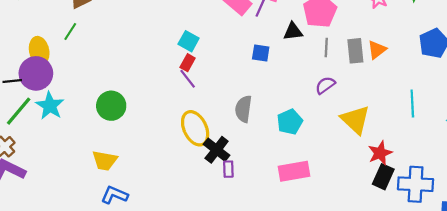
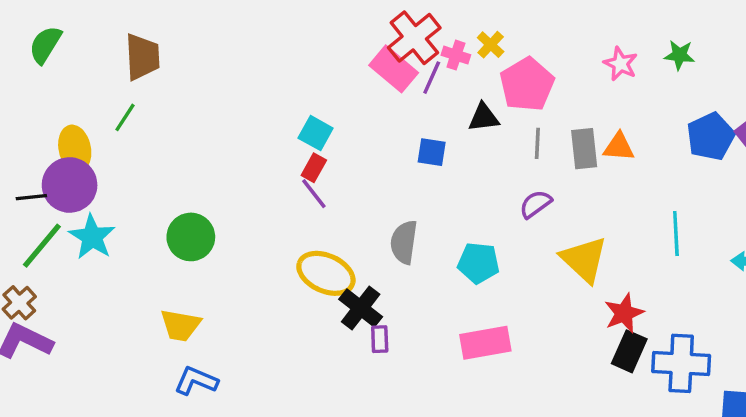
orange triangle: (377, 50) -> (619, 147), turned 42
cyan pentagon: (290, 122) -> (478, 263), turned 30
yellow ellipse: (195, 128) -> (326, 273), turned -40

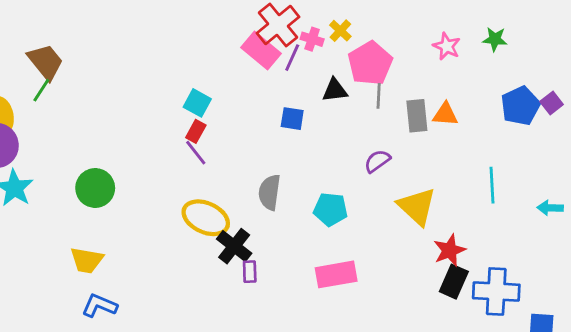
brown trapezoid: (142, 57) -> (46, 62), moved, turned -36
gray line: (537, 143) -> (379, 96), moved

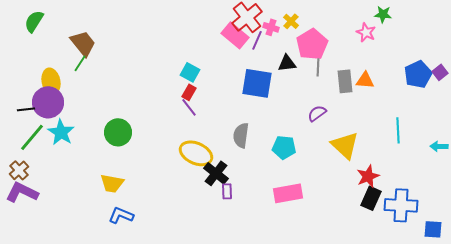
green star: (495, 39) -> (383, 14), moved
blue square: (292, 119) -> (257, 83), size x1.8

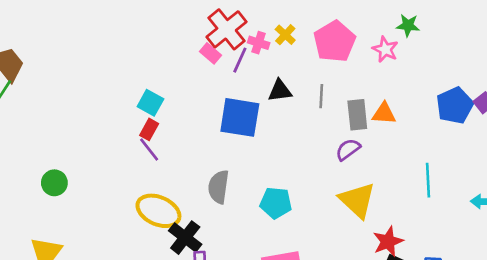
pink rectangle: (235, 35) -> (211, 53), size x0.6
pink pentagon: (312, 44) -> (335, 41), moved
purple semicircle: (317, 113) -> (348, 149), moved
green circle: (118, 132) -> (54, 183), size x0.7

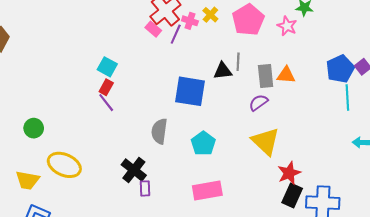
black triangle: (280, 91) -> (223, 71), moved
blue square: (240, 117) -> (190, 91), moved
cyan line: (428, 180) -> (347, 97), moved
cyan pentagon: (276, 203) -> (203, 143), turned 30
yellow ellipse: (158, 211) -> (64, 165), moved

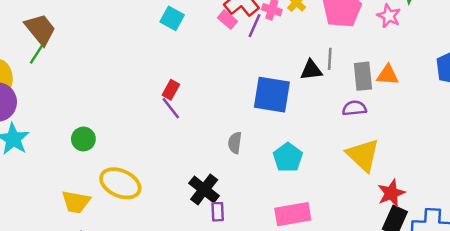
cyan square: (107, 67) -> (172, 18), moved
purple semicircle: (258, 103) -> (354, 108), turned 30
gray semicircle: (159, 131) -> (235, 143), size x0.7

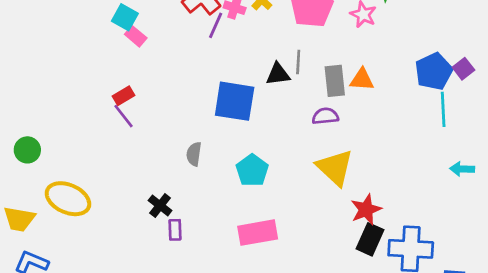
pink rectangle: (227, 20) -> (136, 36), moved
red rectangle: (171, 90) -> (124, 96), turned 30
black cross: (204, 189) -> (160, 205), size x0.7

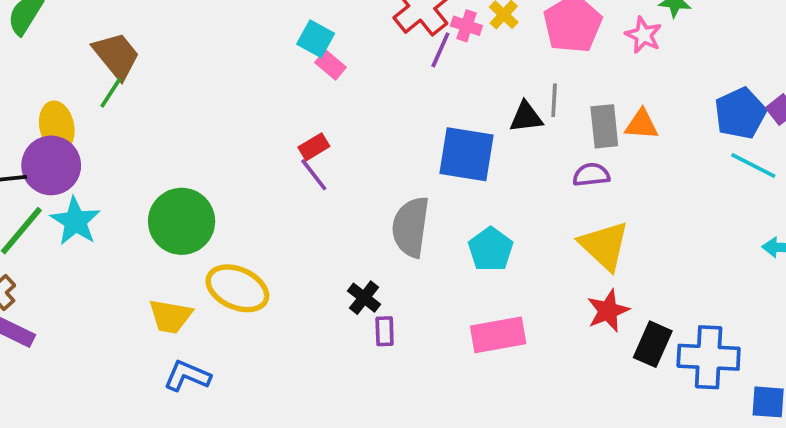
cyan line: (443, 109) -> (753, 165), turned -60
green circle: (27, 150) -> (182, 221), size x1.8
gray semicircle: (194, 154) -> (411, 227), size x1.8
red star: (366, 210) -> (608, 311), moved

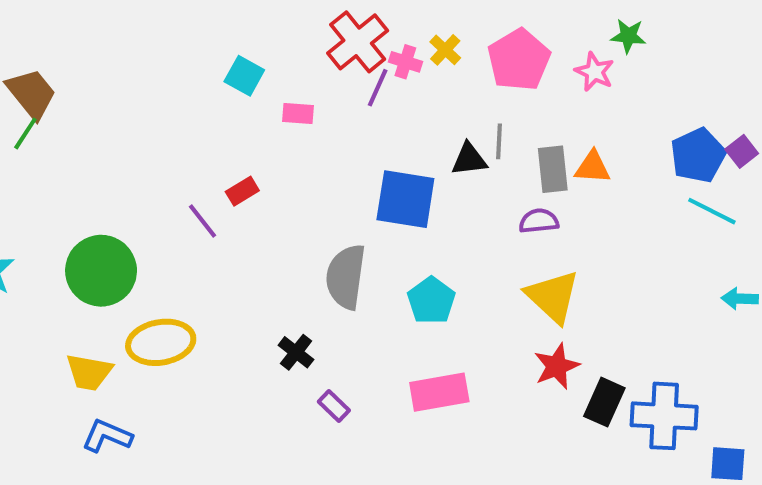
pink rectangle: (331, 65) -> (298, 114), moved, turned -36
purple line: (314, 175) -> (203, 221), moved
yellow ellipse: (237, 288) -> (161, 342), turned -34
purple rectangle: (385, 331) -> (334, 406), moved, turned -44

